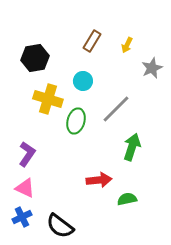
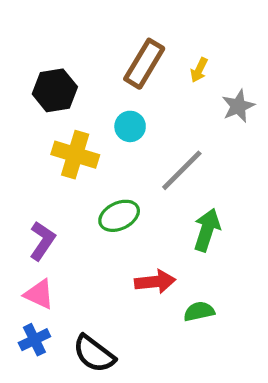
brown rectangle: (92, 41) -> (144, 64), size x1.4
green ellipse: (76, 121) -> (119, 216), moved, turned 50

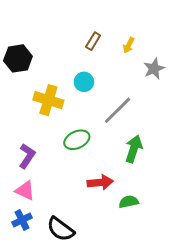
brown rectangle: (144, 64) -> (93, 41), size x0.6
black hexagon: (55, 90) -> (18, 58), moved

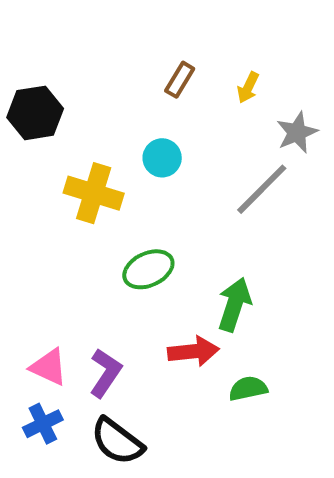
gray line: (117, 110) -> (262, 189), moved
green arrow: (134, 149) -> (234, 304), moved
purple L-shape: (27, 156) -> (105, 373), moved

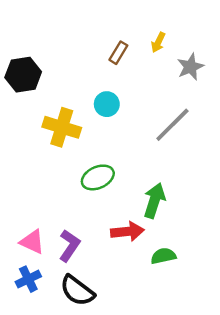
yellow arrow: (248, 88) -> (158, 42), moved
gray star: (297, 132) -> (190, 67), moved

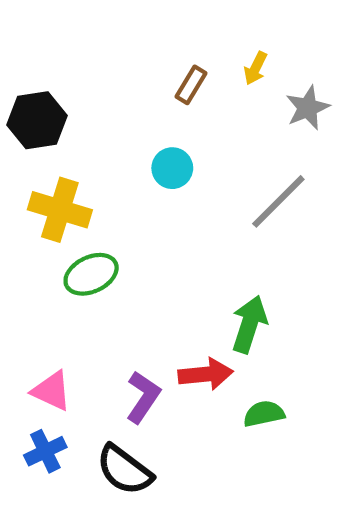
yellow cross: (62, 127) -> (60, 210), moved
green ellipse: (98, 177) -> (91, 274), moved
purple L-shape: (69, 246) -> (143, 397), moved

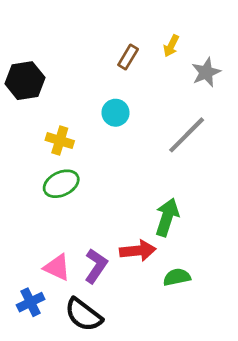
yellow cross: (60, 210) -> (60, 141), moved, size x0.7
pink triangle: (52, 391) -> (57, 267), moved

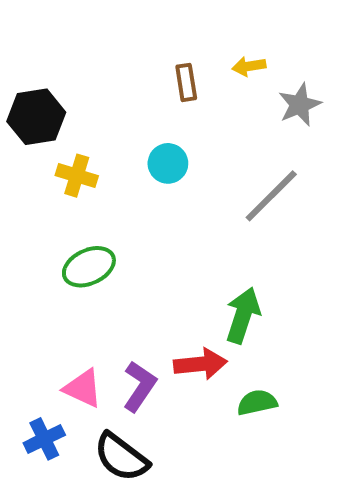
yellow arrow: (171, 46) -> (249, 66), turned 55
brown rectangle: (128, 57) -> (186, 82), turned -40
yellow cross: (60, 141) -> (77, 176), moved

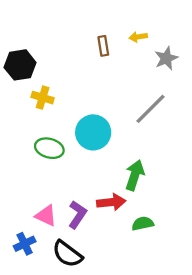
cyan circle: (168, 163) -> (93, 132), moved, size x1.6
green ellipse: (89, 267) -> (49, 148), turned 40

